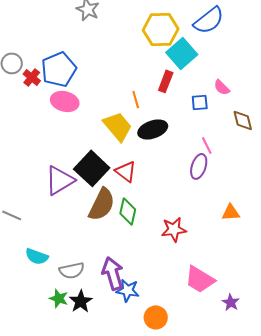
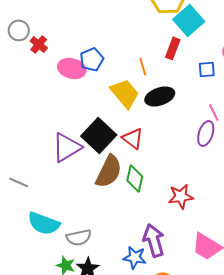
blue pentagon: (59, 69) -> (92, 59), moved, size x0.7
cyan semicircle: (37, 256) -> (44, 223), size x1.4
purple arrow: (113, 273) -> (154, 240), moved

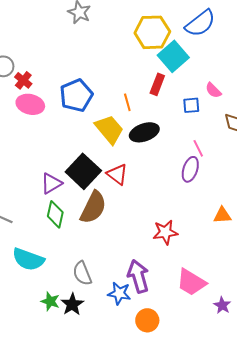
blue pentagon: (92, 59) -> (76, 95), size x1.4
pink ellipse: (72, 68) -> (30, 104), moved
purple triangle: (67, 147) -> (51, 183), size x0.7
green diamond: (135, 178) -> (55, 214), moved
gray semicircle: (79, 237) -> (82, 273), moved, turned 80

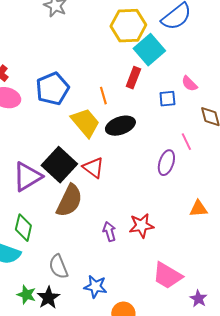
pink line: (198, 148) -> (186, 142), moved
purple triangle: (51, 183) -> (27, 177), size x1.4
green diamond: (55, 214) -> (23, 228), moved
purple arrow: (138, 276) -> (109, 232), moved, size x0.6

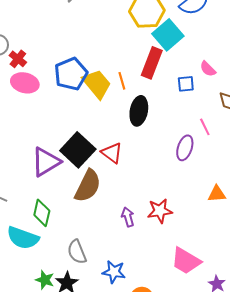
red rectangle: (133, 78) -> (152, 63), size x1.4
yellow trapezoid: (85, 123) -> (97, 84), moved
black ellipse: (120, 126) -> (139, 111), turned -60

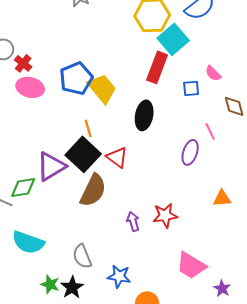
orange line: (122, 81) -> (88, 128), moved
green diamond: (42, 213) -> (23, 187), moved, turned 68

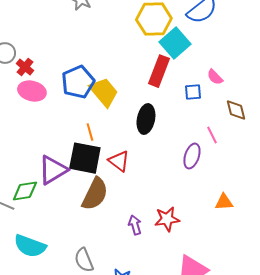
black square: (83, 154) -> (85, 158), turned -32

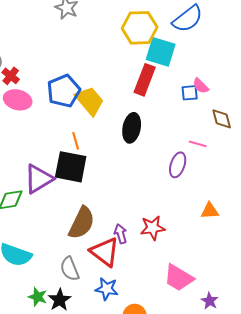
cyan square: (175, 43) -> (161, 52), turned -32
blue square: (193, 92) -> (190, 93), moved
pink line: (212, 135) -> (198, 144), turned -48
red triangle: (119, 161) -> (105, 252), moved, size x1.4
brown semicircle: (95, 194) -> (82, 223), moved

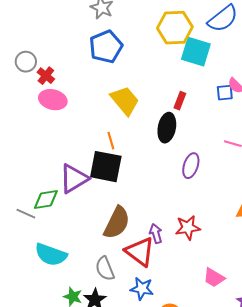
red rectangle: (145, 80) -> (180, 101), moved, size x0.6
blue pentagon: (64, 91) -> (106, 47), moved
purple ellipse: (178, 165) -> (191, 166), moved
pink trapezoid: (179, 278) -> (214, 278), size x0.7

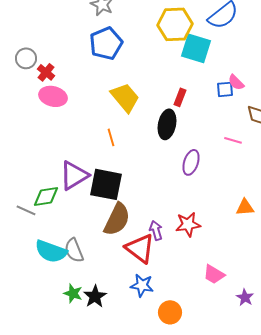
black square: (106, 167) -> (106, 184), moved
gray semicircle: (105, 269) -> (74, 250), moved

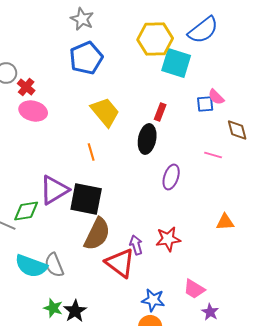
blue star: (142, 285) -> (153, 300), moved
purple star: (245, 297) -> (210, 312), moved

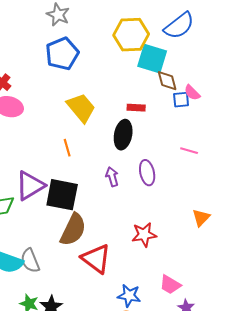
red rectangle: (160, 112) -> (136, 108), turned 72
brown diamond: (237, 130) -> (167, 81), moved
purple ellipse: (171, 177) -> (147, 173), turned -30
orange triangle: (225, 222) -> (201, 218), turned -42
purple arrow: (136, 245) -> (112, 177), moved

